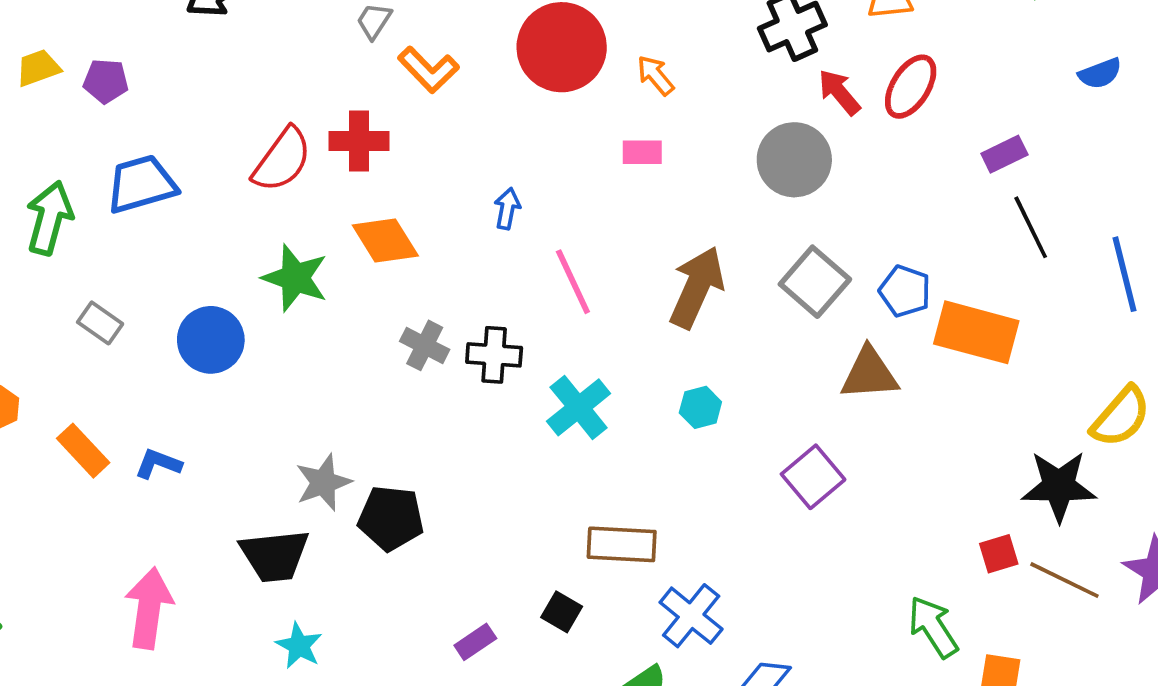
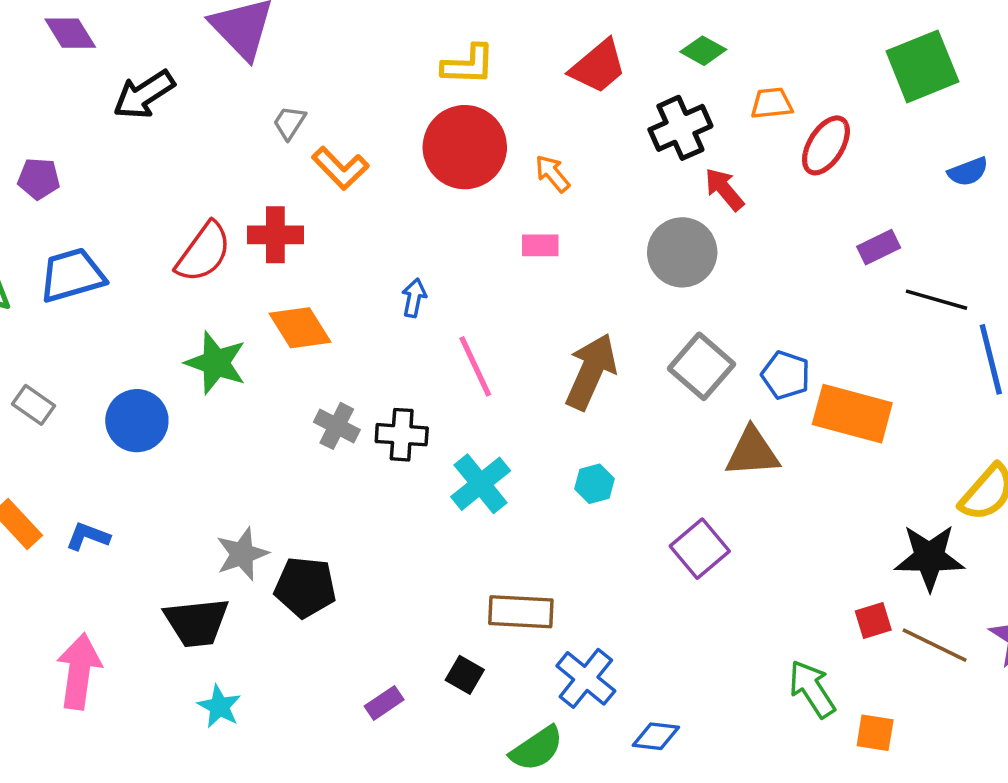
red ellipse: (911, 87) -> (826, 145), moved
black line: (1031, 227) -> (936, 300), moved, turned -48

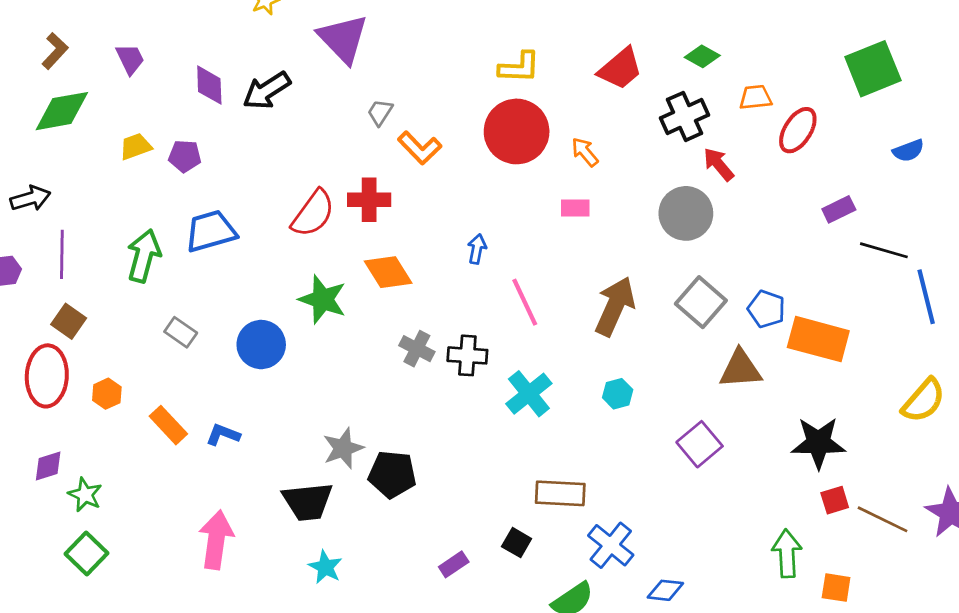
purple diamond: (70, 33) -> (209, 85), moved, turned 30
black star: (929, 557) -> (818, 443), moved
green arrow: (812, 689) -> (787, 553), turned 30

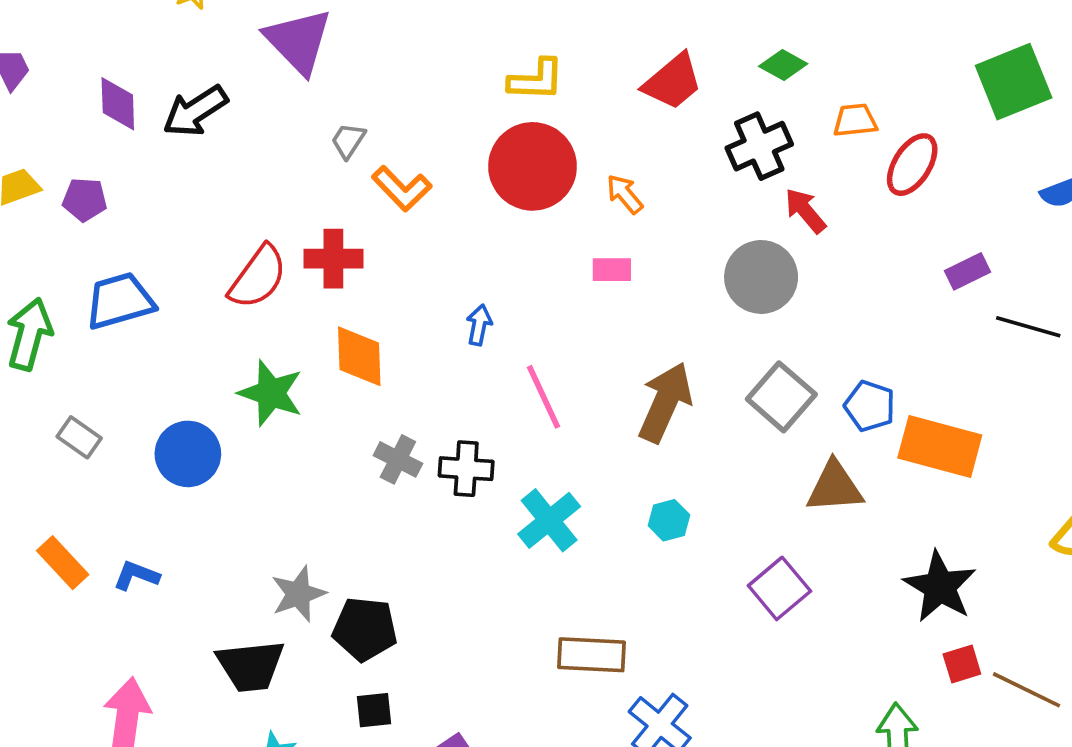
orange diamond: (388, 272) -> (359, 356), turned 30
black star: (818, 443) -> (940, 587), turned 30
black square: (517, 543) -> (374, 710), moved, turned -36

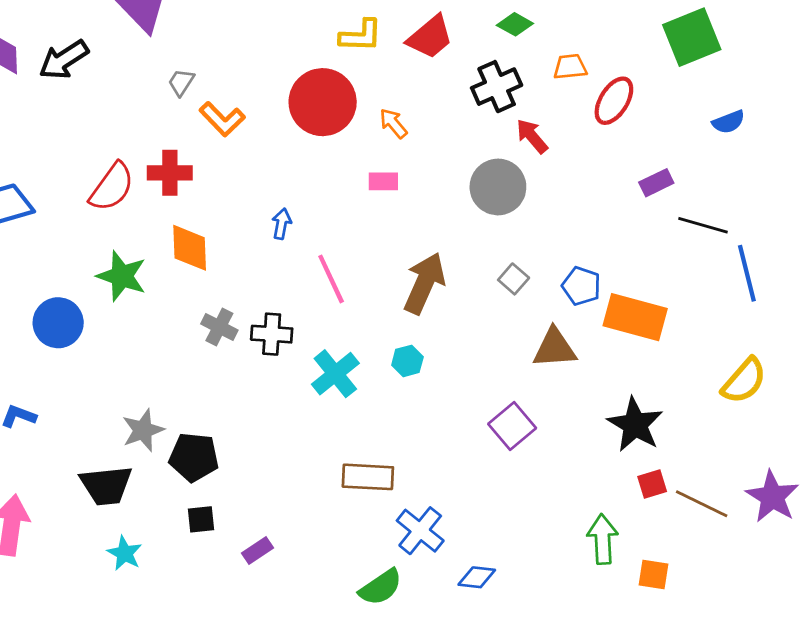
yellow L-shape: (536, 80) -> (361, 36), moved
gray square: (781, 397) -> (514, 279), size x0.6
cyan hexagon: (669, 520) -> (407, 361), moved

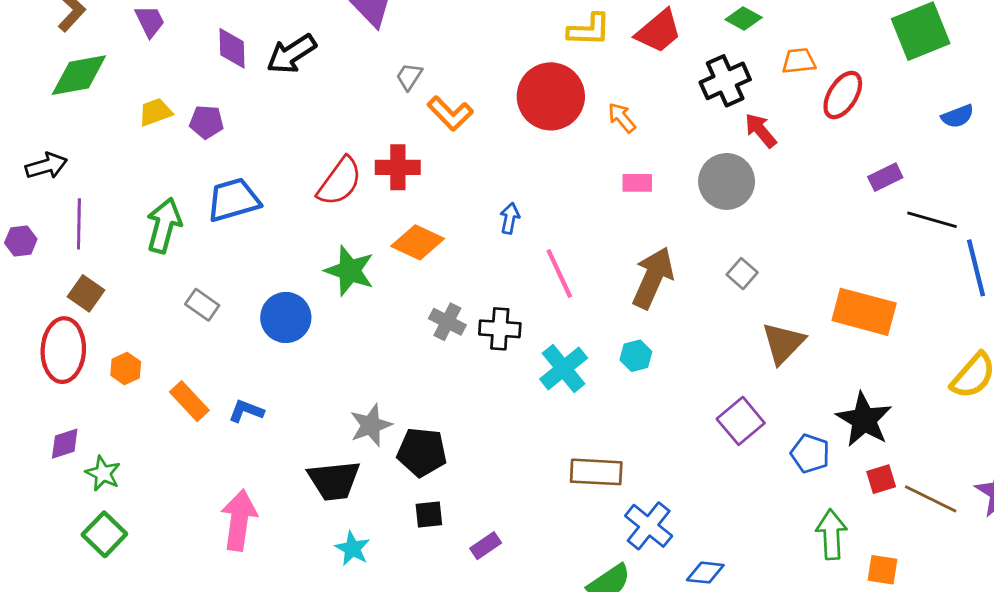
pink rectangle: (383, 181) -> (637, 183), moved
orange diamond: (190, 248) -> (418, 242), turned -63
blue pentagon: (581, 286) -> (810, 454), moved
brown triangle: (555, 348) -> (783, 343), turned -42

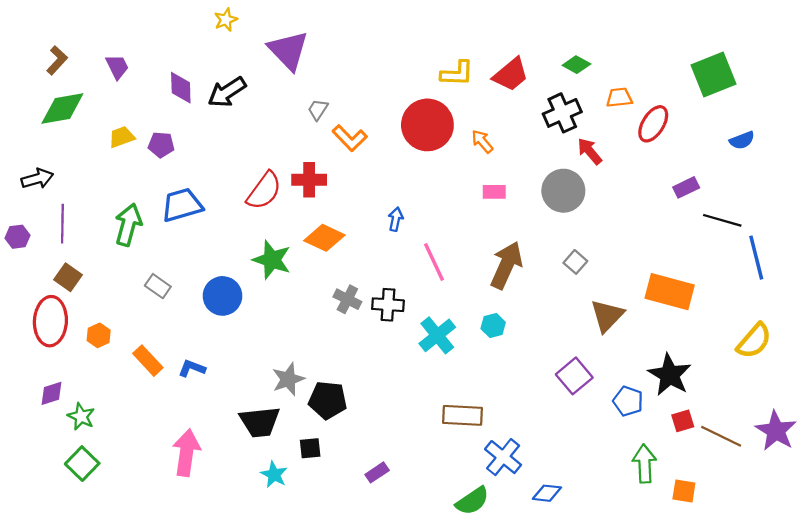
black square: (429, 514) -> (310, 448), moved

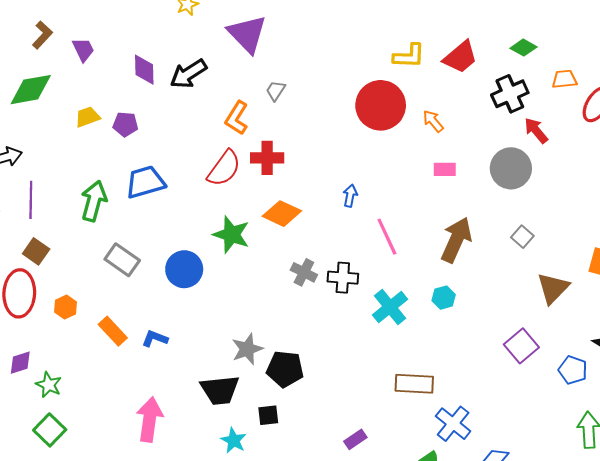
brown L-shape: (57, 60) -> (42, 35), moved
orange L-shape: (350, 138) -> (237, 118), moved, turned 76
gray rectangle: (158, 286) -> (122, 260), size x1.4
purple rectangle: (377, 472) -> (355, 439), moved

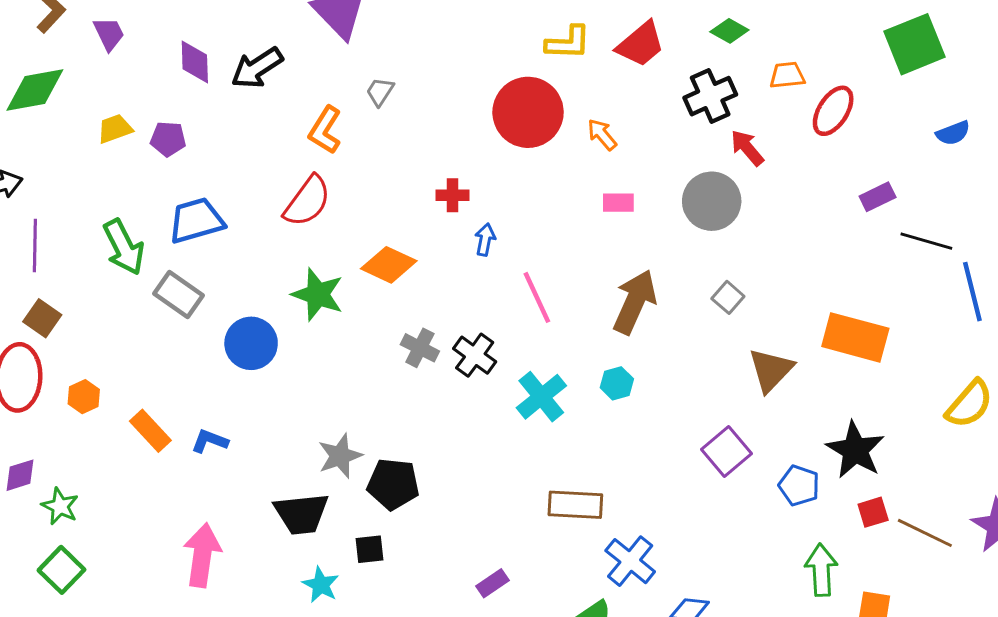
red cross: (267, 158) -> (452, 195), moved, size x0.7
green arrow: (94, 201) -> (124, 247), turned 138
gray rectangle: (122, 260) -> (178, 294), moved
black cross: (343, 278) -> (475, 355), turned 32

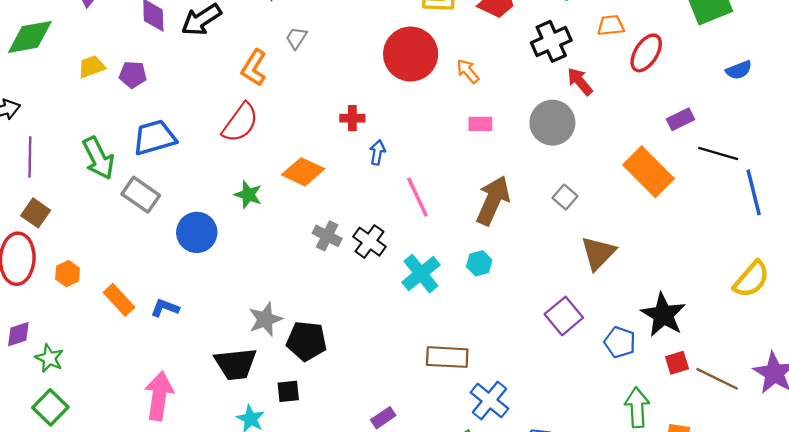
green star: (318, 294) -> (248, 195), size x0.7
orange rectangle: (855, 337) -> (648, 172), moved, turned 30

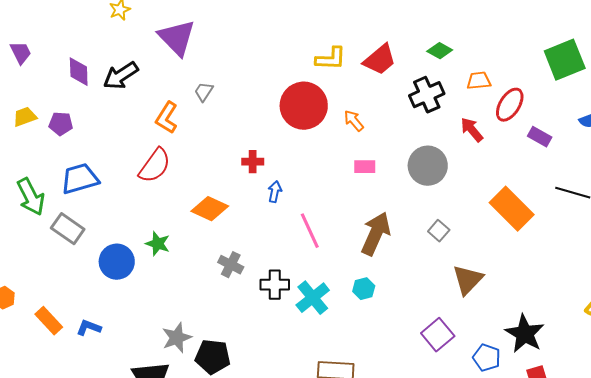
red arrow: (580, 81) -> (472, 130), moved
purple rectangle: (680, 119) -> (540, 137), moved, turned 55
green star: (248, 195) -> (158, 244), moved
black cross: (369, 242) -> (275, 285), moved, turned -36

